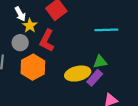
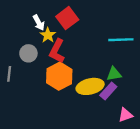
white arrow: (20, 14) -> (39, 23), moved
yellow star: (30, 26) -> (48, 35), moved
orange hexagon: (33, 67) -> (59, 76), moved

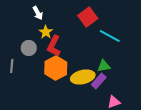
red square: (67, 18) -> (88, 17), moved
white arrow: (39, 23) -> (38, 13), moved
cyan line: (121, 40) -> (110, 36), turned 30

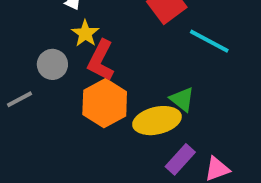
gray line: (12, 66) -> (20, 99), turned 56
green triangle: (104, 66) -> (182, 99), moved, turned 48
purple rectangle: (99, 81) -> (180, 159), moved

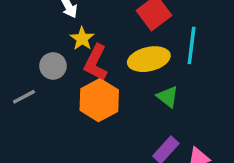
cyan line: (209, 41) -> (192, 45), turned 69
yellow ellipse: (157, 121) -> (149, 59), moved

